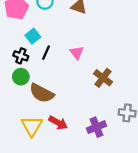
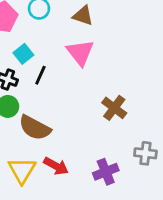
pink triangle: (77, 53) -> (80, 53), moved, size x1.5

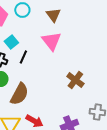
brown triangle: (83, 16) -> (53, 15), turned 35
brown semicircle: (35, 128) -> (19, 94), turned -90

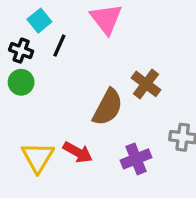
brown semicircle: (19, 94) -> (108, 107), moved

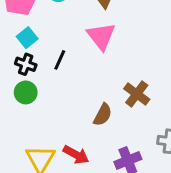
cyan square: (39, 21) -> (27, 38), moved
brown semicircle: (108, 107) -> (103, 115), size x0.7

